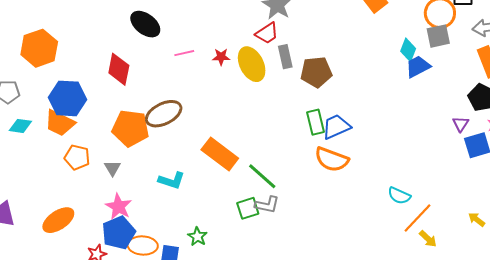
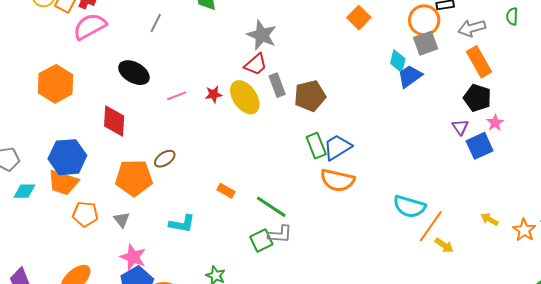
orange hexagon: (39, 48) -> (56, 84), moved
brown ellipse: (164, 114) -> (165, 159), size x0.6
orange rectangle: (220, 154) -> (226, 191), size x0.5
cyan semicircle: (399, 196) -> (409, 207), size x1.4

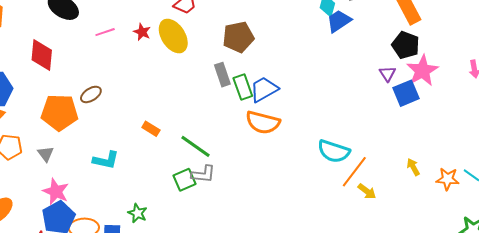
gray rectangle: (277, 85) -> (222, 75), moved
red star: (214, 94) -> (142, 32), turned 30
pink star: (495, 123) -> (422, 71), size x1.8
yellow arrow: (489, 219) -> (413, 167), turned 30
orange star: (524, 230) -> (448, 179), turned -30

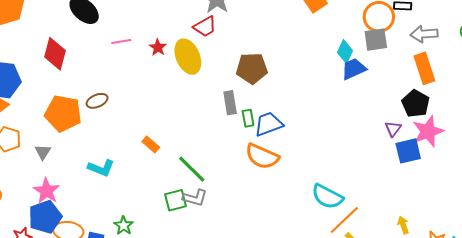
green rectangle: (243, 87) -> (248, 118), size x0.7

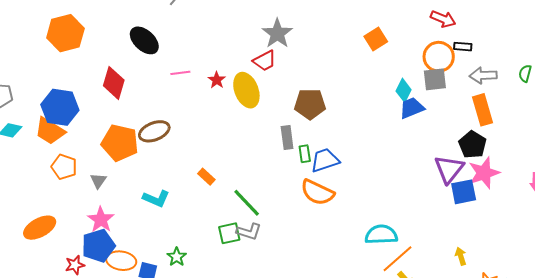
brown ellipse: (97, 101) -> (154, 131), size x1.4
purple triangle: (393, 129) -> (449, 169), size x1.8
cyan semicircle: (327, 197) -> (381, 235), turned 148
yellow arrow: (403, 225) -> (461, 256), moved

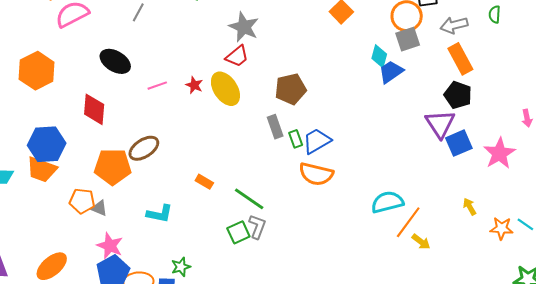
orange pentagon: (64, 167) -> (82, 201), moved
pink star: (484, 173) -> (499, 153), moved
gray triangle: (98, 181) -> (99, 208), turned -30
gray L-shape: (249, 232) -> (257, 227), turned -75
green star: (177, 257) -> (181, 267), moved, turned 30

